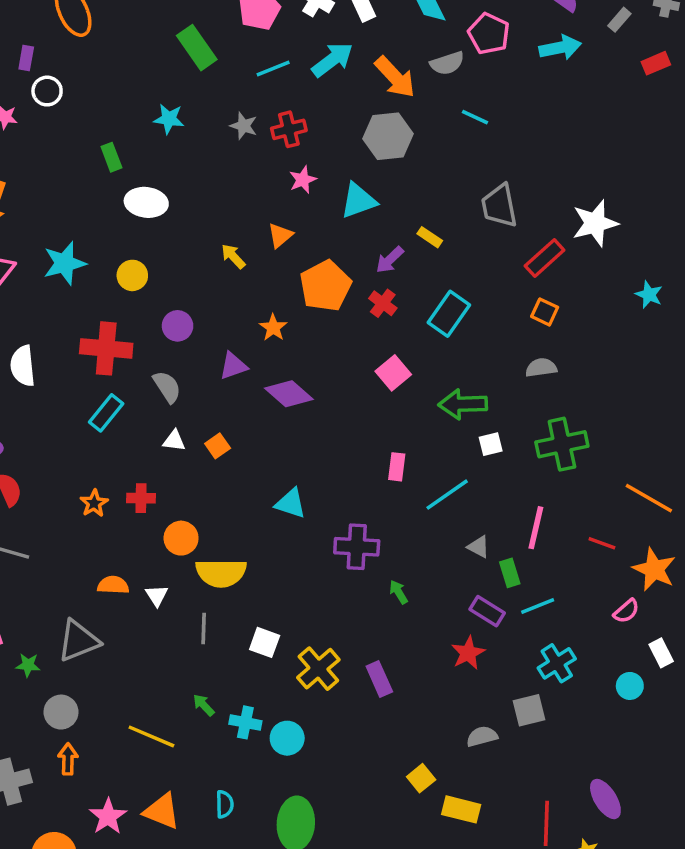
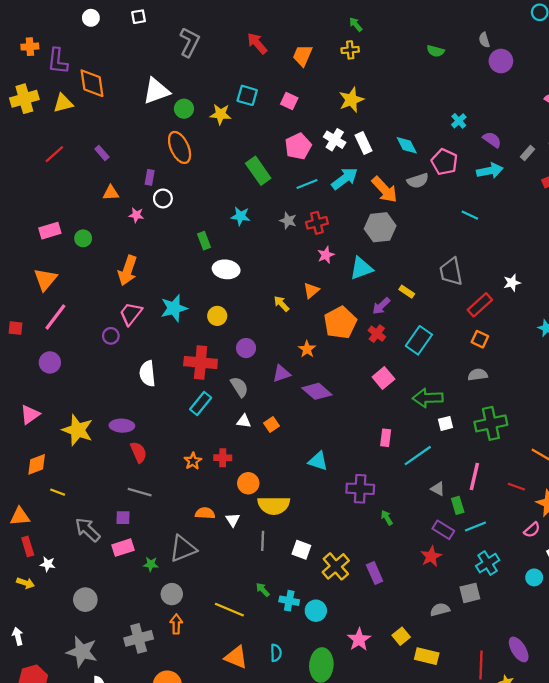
cyan line: (475, 117) -> (470, 215), moved
white star: (595, 223) -> (512, 283), size x0.6
pink star: (108, 816) -> (359, 640), moved

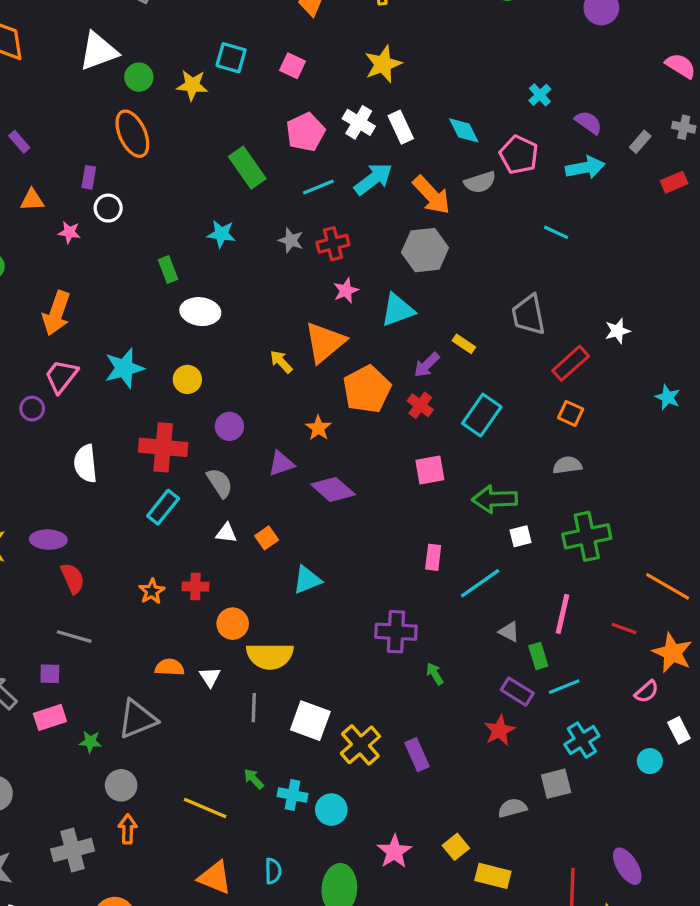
orange triangle: (311, 290) -> (325, 342), size x1.8
pink square: (383, 378) -> (430, 470), turned 30
cyan triangle: (318, 461) -> (307, 580), moved, turned -40
white square: (301, 550) -> (310, 721), size x1.4

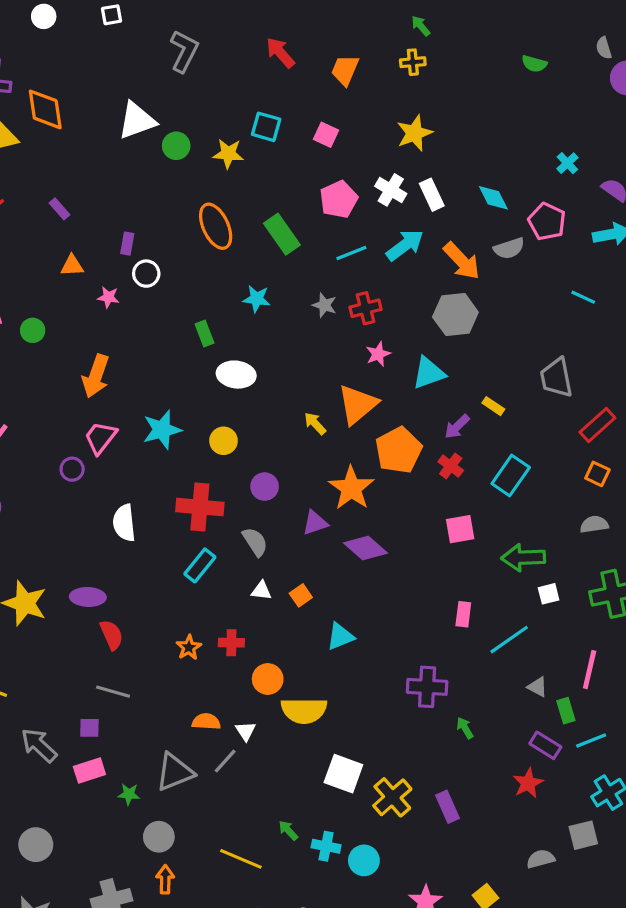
orange ellipse: (132, 134) -> (216, 226), moved
orange star: (318, 428) -> (351, 488), size x1.8
gray line: (254, 708) -> (225, 761), moved, turned 40

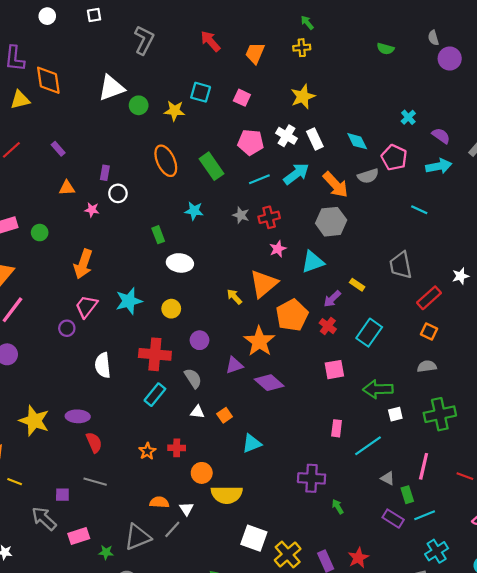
pink pentagon: (339, 199) -> (251, 142), turned 30
purple square: (89, 728) -> (62, 495), moved
red star: (528, 783) -> (358, 558), moved

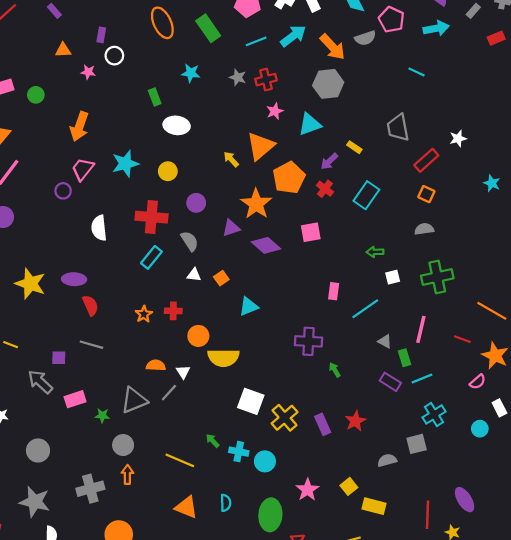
pink square: (334, 370) -> (311, 232), moved
green arrow: (378, 389) -> (375, 252), size x0.6

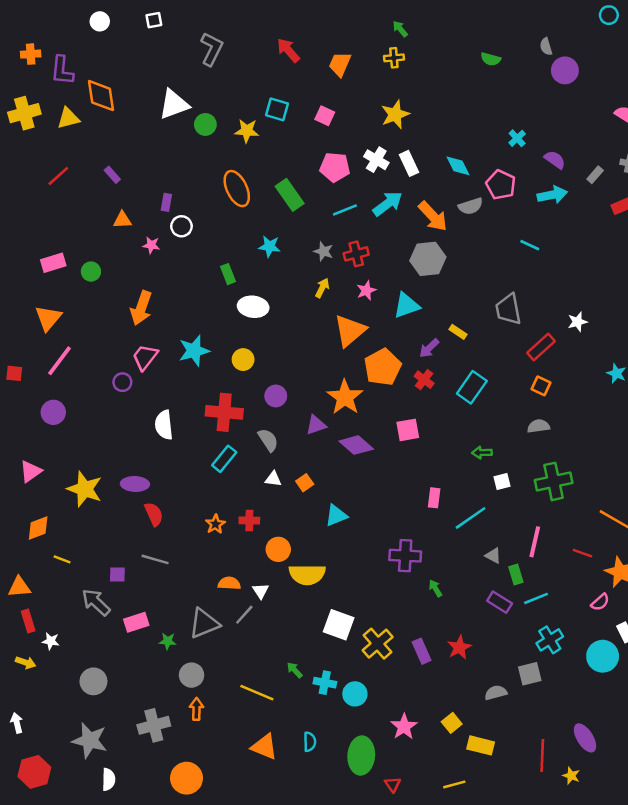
yellow arrow: (231, 159) -> (322, 288), moved, turned 70
cyan circle: (480, 429) -> (603, 656), size x1.6

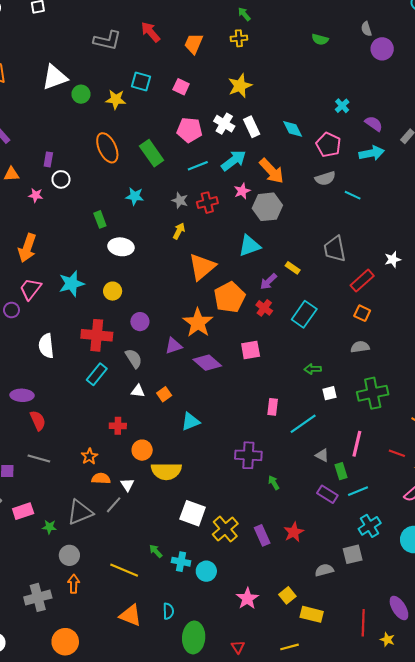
gray L-shape: (212, 49) -> (107, 40), moved, turned 76
gray semicircle: (471, 206) -> (325, 178), moved
pink star: (366, 290) -> (242, 191), moved
orange star: (215, 524) -> (89, 456), moved
green ellipse: (361, 756) -> (194, 637), moved

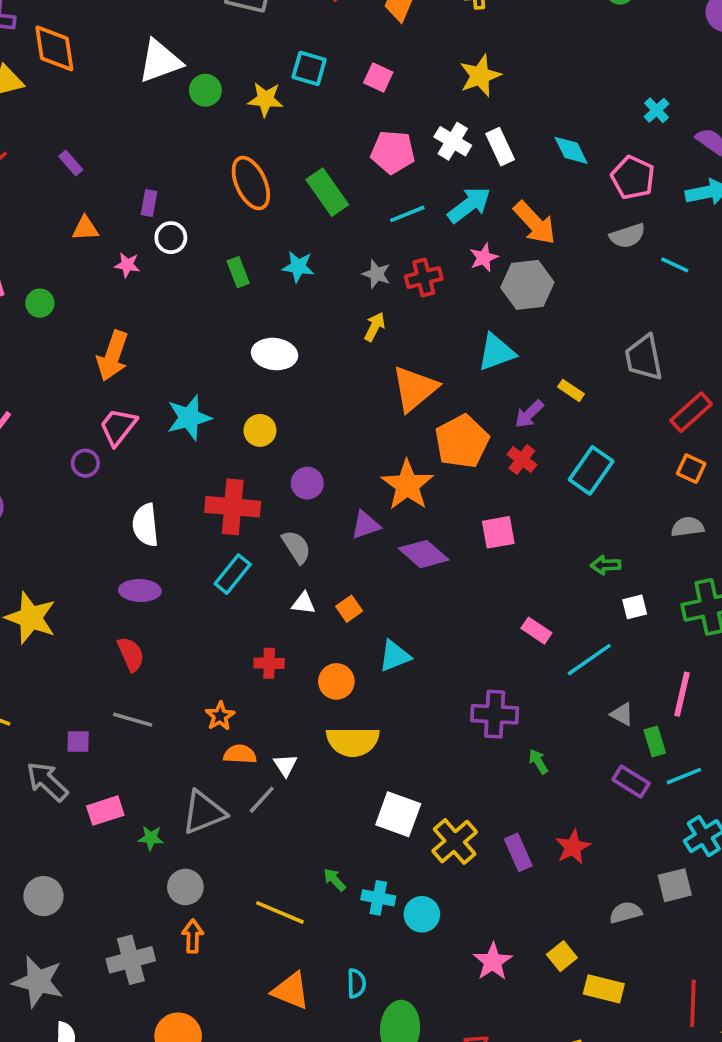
green rectangle: (100, 219) -> (238, 272), moved
purple ellipse: (22, 395) -> (140, 590), moved
pink rectangle: (273, 407) -> (536, 631), turned -63
orange circle: (142, 450) -> (336, 681), moved

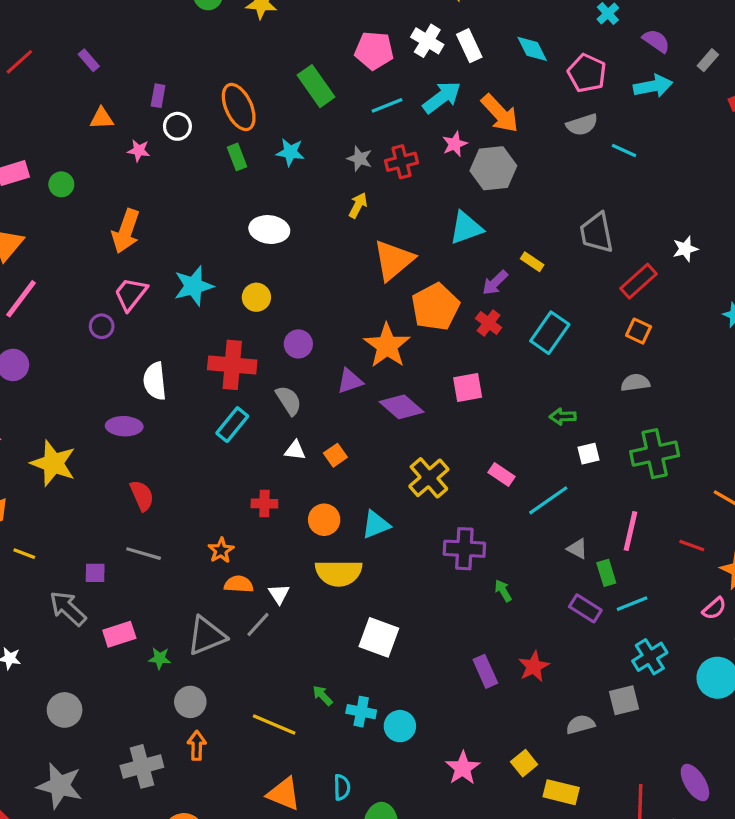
orange ellipse: (251, 183) -> (239, 107), moved
purple ellipse: (140, 590) -> (124, 426), moved
cyan triangle: (395, 656) -> (376, 525), moved
yellow cross: (455, 842) -> (429, 478), moved

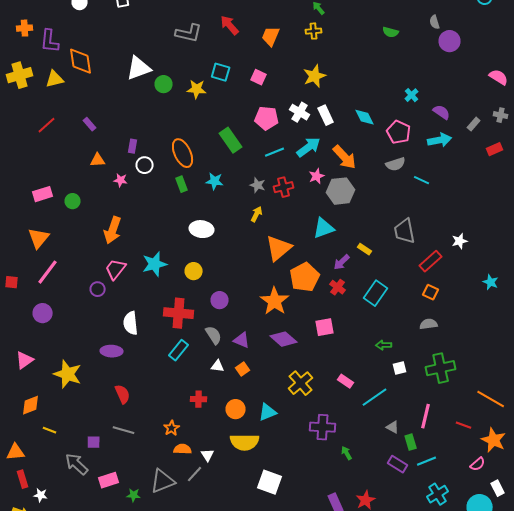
purple triangle: (350, 381) -> (242, 340), moved, turned 42

